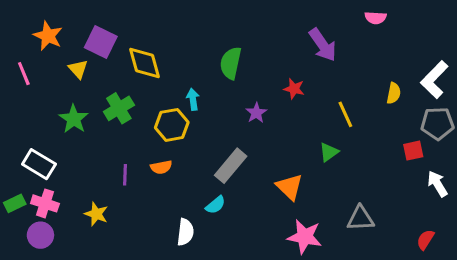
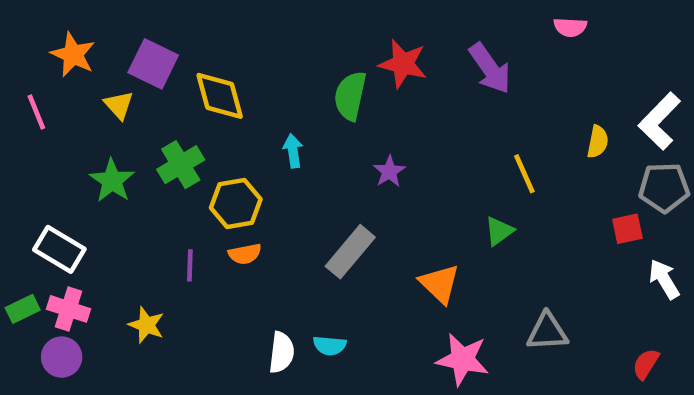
red star: (294, 89) -> (403, 64), moved, size x1.5
yellow hexagon: (172, 125) -> (236, 204), moved
cyan semicircle: (216, 205) -> (330, 346), moved, turned 45

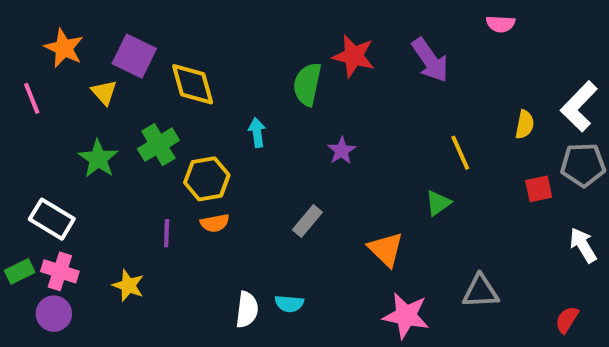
red square: (627, 229) -> (539, 189), moved
gray rectangle: (350, 252) -> (307, 221), size x0.7

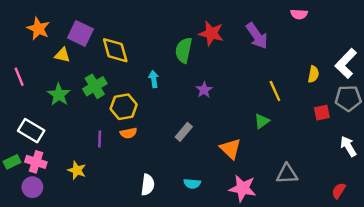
yellow triangle: (104, 92) -> (62, 55), turned -35
pink line: (32, 98) -> (19, 77), moved
cyan semicircle: (289, 304) -> (192, 184), moved

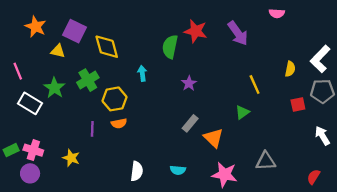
white rectangle: (31, 131) -> (30, 103), moved
gray rectangle: (184, 132) -> (190, 123), moved

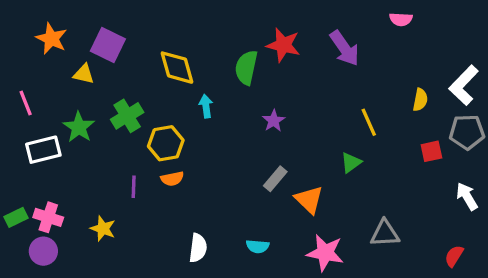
yellow diamond: (107, 47) -> (177, 68), moved
white rectangle: (30, 103) -> (43, 150), turned -45

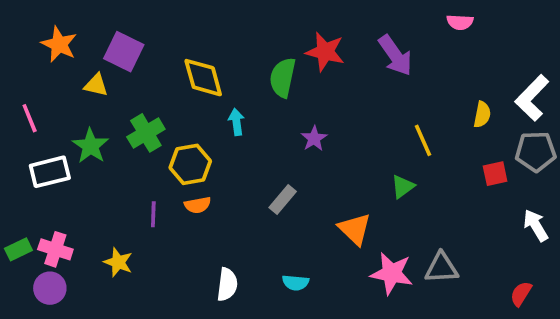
gray rectangle: (275, 179) -> (283, 199), moved
pink star: (325, 253) -> (392, 273), moved

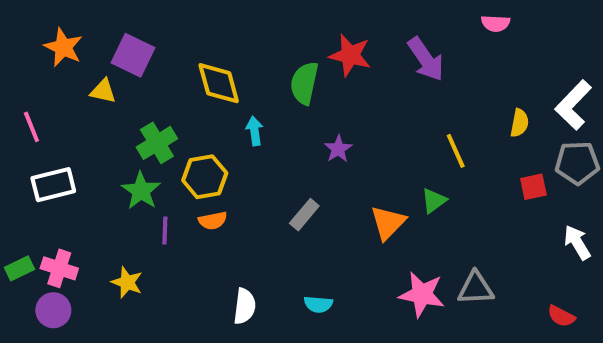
green star: (91, 146) -> (141, 191), moved
orange triangle: (355, 229) -> (388, 223), moved, turned 30
red semicircle: (521, 294) -> (561, 316), turned -95

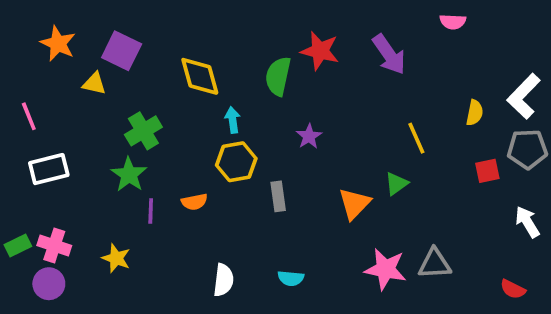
yellow hexagon: (205, 177) -> (236, 162), moved
gray rectangle: (304, 215) -> (278, 196), turned -48

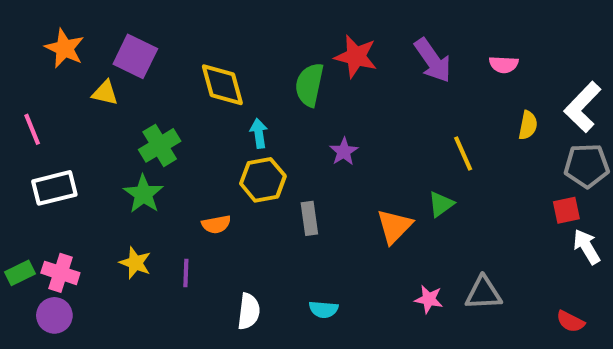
pink semicircle: (453, 22) -> (504, 64), moved
red square: (487, 171) -> (566, 210), moved
purple line: (151, 211) -> (186, 273), moved
yellow star: (116, 258) -> (135, 263), moved
pink star: (385, 269) -> (429, 299), size x0.6

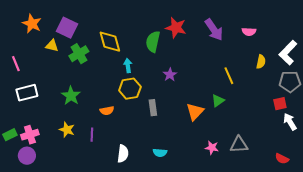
green cross: (160, 145) -> (79, 54), moved
pink cross: (60, 273) -> (30, 135), turned -36

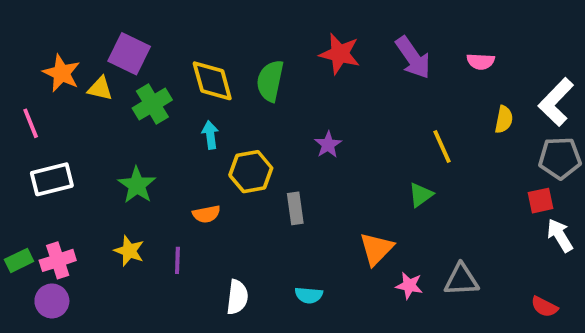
orange star: (32, 24) -> (62, 73), moved
green semicircle: (153, 42) -> (270, 81), moved
cyan arrow: (128, 66) -> (210, 135), moved
orange triangle: (195, 112) -> (376, 249), moved

